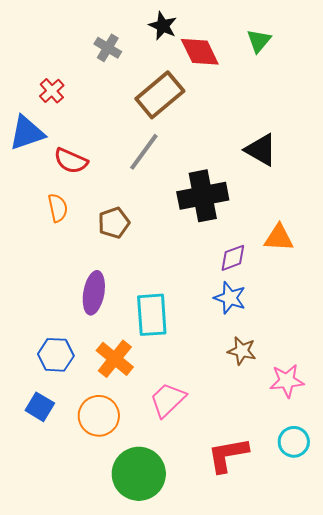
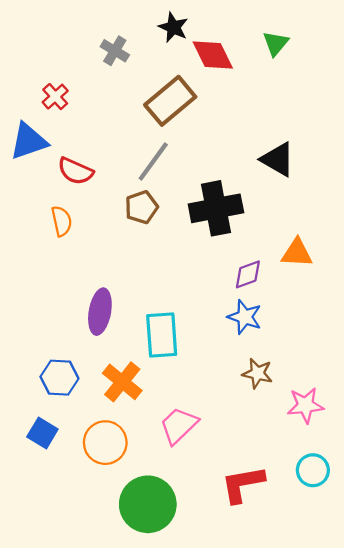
brown pentagon: (114, 223) -> (141, 207), moved

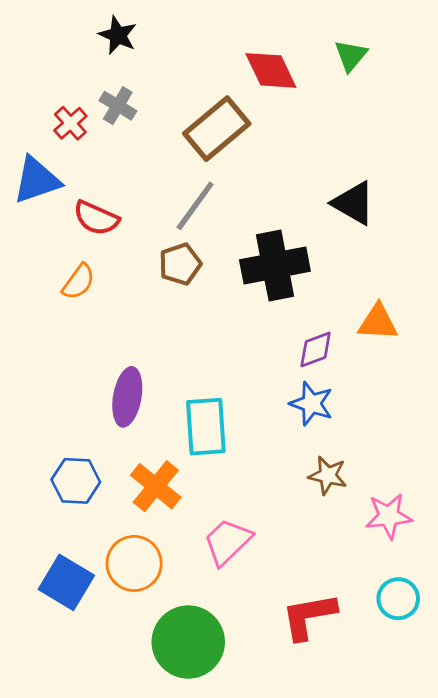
black star: (173, 27) -> (118, 35), moved
gray cross: (115, 51) -> (118, 106), moved
orange semicircle: (62, 221) -> (79, 282), turned 48
blue square: (42, 433) -> (66, 582), moved, size x1.4

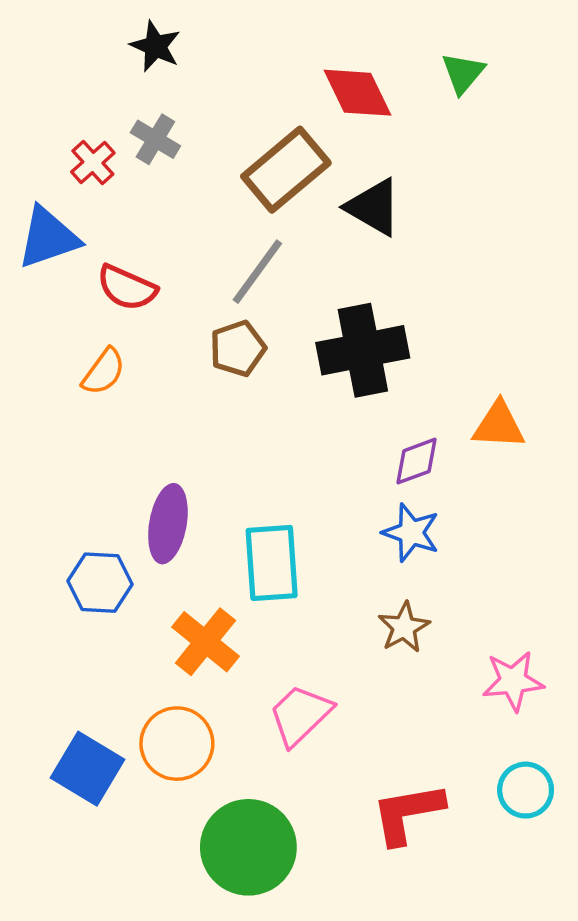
black triangle: (353, 203) -> (374, 207), moved
brown star: (328, 475) -> (404, 627), moved, turned 30
blue hexagon: (76, 481) -> (100, 583), moved

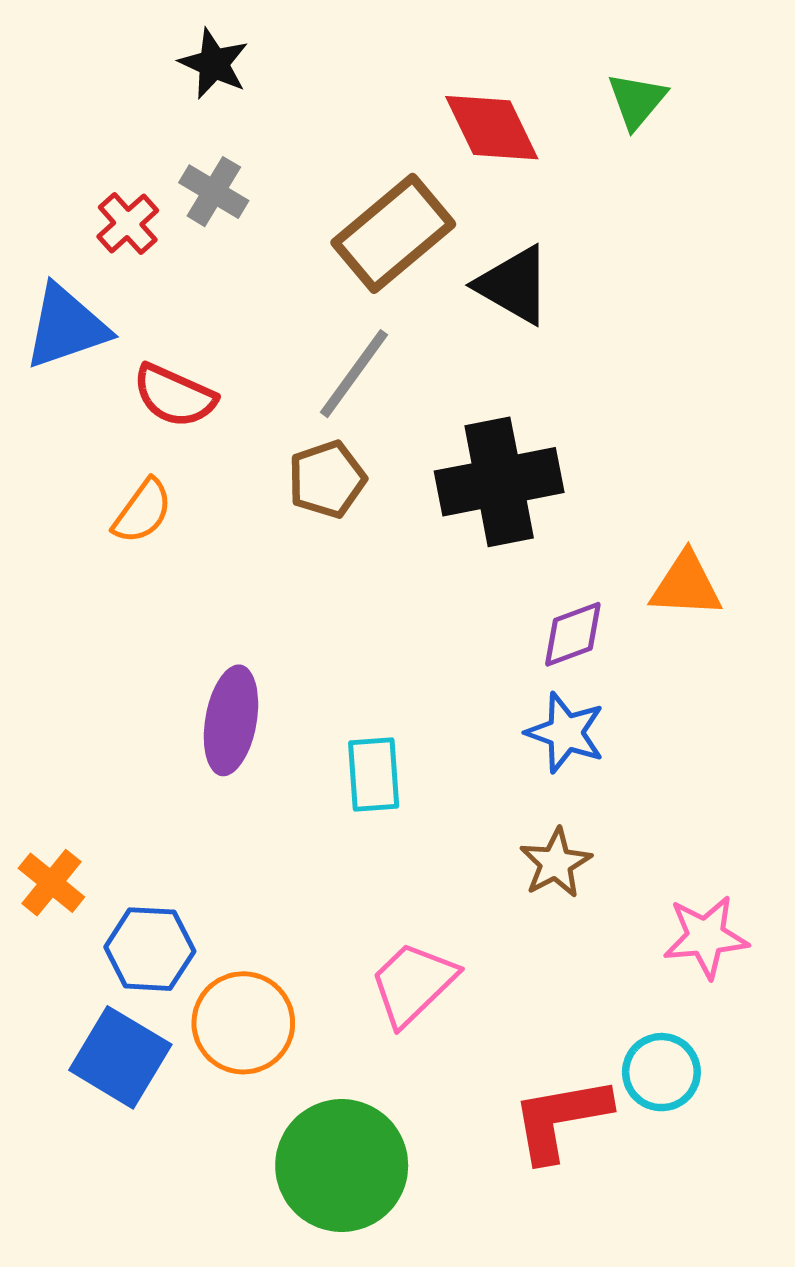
cyan rectangle: (272, 563) -> (374, 774), size x0.7
blue hexagon: (100, 583) -> (150, 949), moved
orange cross: (206, 642) -> (51, 883), moved, size x0.7
cyan circle: (526, 790) -> (661, 1072), moved

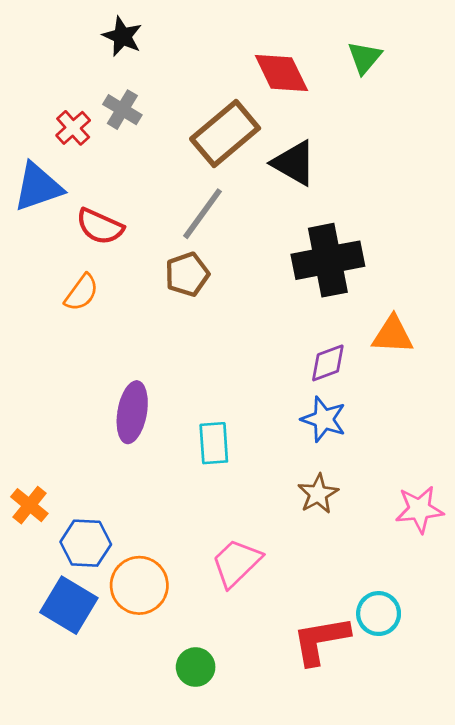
black cross: (499, 482) -> (328, 260), moved
pink star: (706, 937) -> (419, 509), moved
green circle: (342, 1166) -> (196, 667), size x0.5

